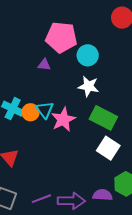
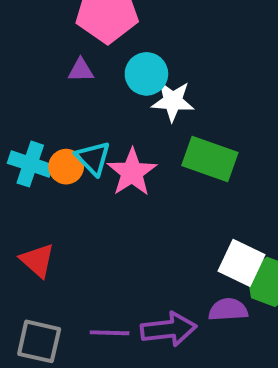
cyan circle: (88, 55) -> (146, 74), moved
white square: (108, 148) -> (242, 263), moved
purple line: (41, 199) -> (110, 333), turned 30

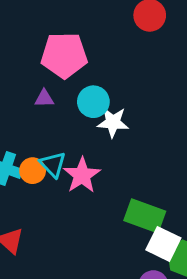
green rectangle: (210, 159) -> (145, 216), moved

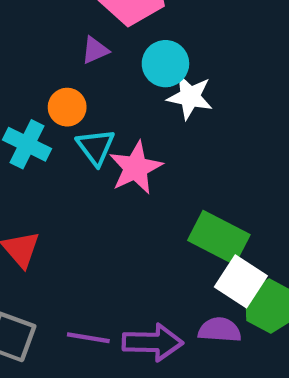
purple triangle: (44, 98) -> (95, 50), turned -30
orange circle: (33, 171) -> (67, 107), moved

